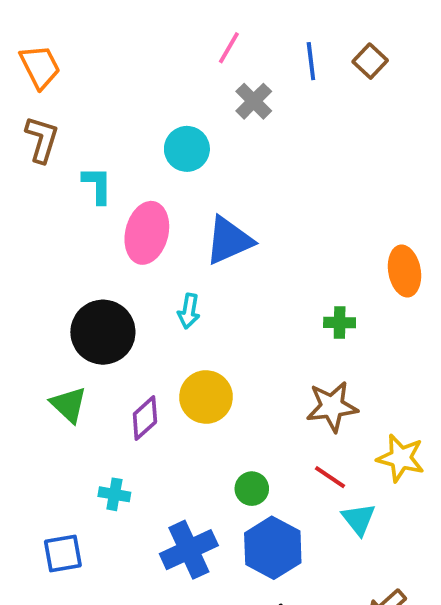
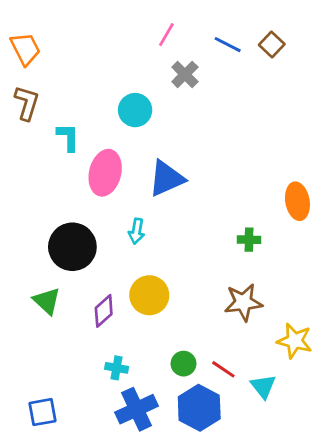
blue line: (311, 61) -> (228, 45), turned -56
red line: (330, 477) -> (223, 369), moved
cyan cross: (114, 494) -> (117, 368), moved

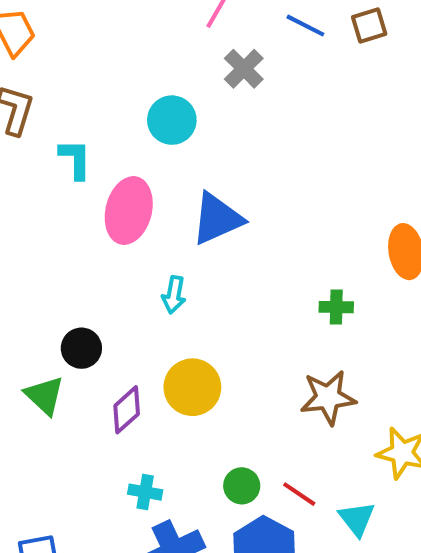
brown square: (272, 45) -> (369, 26), turned 30
black circle: (72, 247) -> (81, 348), moved, size x0.6

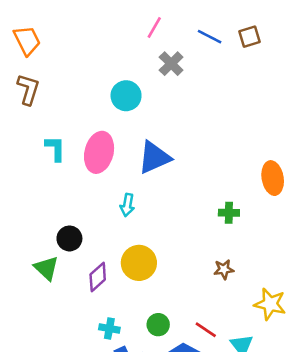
cyan L-shape: (75, 159) -> (55, 148), moved
brown star: (328, 397) -> (224, 269), size x0.6
green circle: (242, 486) -> (158, 325), moved

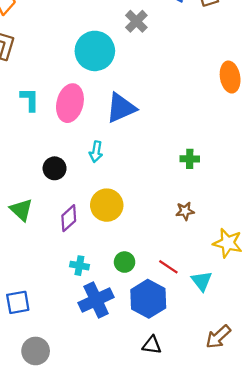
cyan circle: (126, 96) -> (95, 51), size x1.4
orange ellipse: (273, 178) -> (230, 77), moved
black circle: (69, 238) -> (55, 168), moved

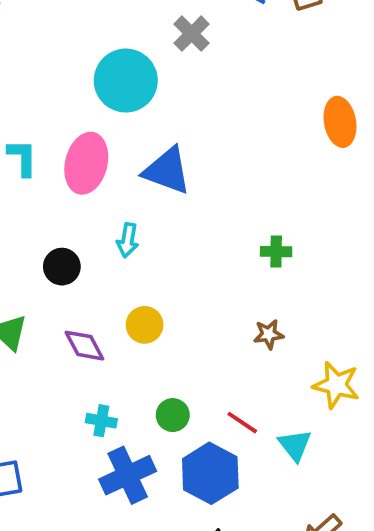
blue triangle: (121, 108) -> (167, 171), turned 44
yellow circle: (107, 205) -> (145, 325), size x0.7
purple diamond: (69, 218) -> (84, 346), turned -76

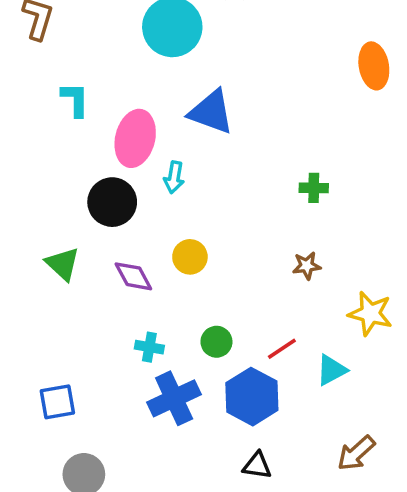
pink ellipse: (86, 163) -> (135, 138), moved
black circle: (62, 267) -> (112, 202), size x1.4
red line: (242, 423) -> (282, 349), turned -68
cyan triangle: (295, 445) -> (331, 370), turned 40

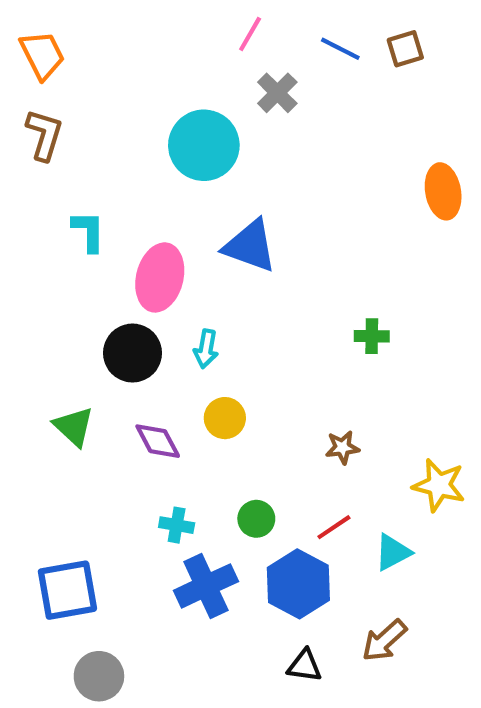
cyan arrow: (174, 177) -> (206, 349), moved
brown star: (307, 266) -> (342, 447), moved
blue square: (57, 402) -> (67, 590), size x1.4
brown arrow: (356, 453) -> (384, 641), moved

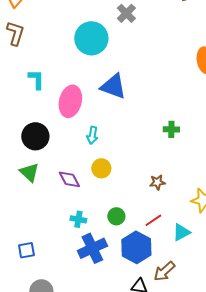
black circle: (133, 353) -> (35, 136), moved
blue square: (67, 590) -> (26, 250), size x0.6
brown arrow: (384, 641) -> (164, 271), moved

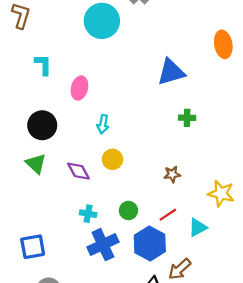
blue triangle: (113, 86) -> (171, 72), moved, turned -36
pink ellipse: (70, 101) -> (79, 88), size x0.7
blue square: (26, 250) -> (33, 247), size x1.4

